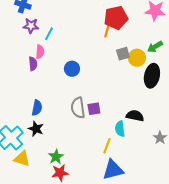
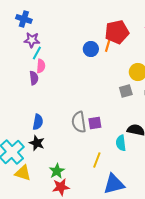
cyan line: (49, 34) -> (37, 53), moved
gray square: (123, 54) -> (126, 91), moved
blue circle: (72, 69) -> (91, 49), moved
yellow line: (107, 146) -> (97, 160), moved

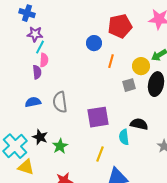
orange line: (108, 45) -> (111, 61), moved
blue semicircle: (38, 122) -> (33, 102), moved, turned -112
gray semicircle: (79, 122) -> (60, 102), moved
purple square: (95, 123) -> (98, 117), size x1.6
green star: (57, 171) -> (60, 146), moved

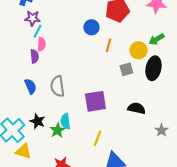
blue semicircle: (33, 102) -> (30, 86), turned 77
cyan semicircle: (124, 137) -> (65, 121), moved

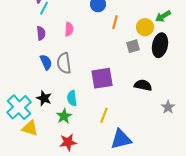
pink semicircle: (41, 44) -> (69, 29), moved
blue semicircle: (30, 86) -> (46, 62), moved
green star: (57, 130) -> (64, 116), moved

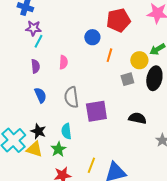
gray semicircle: (64, 63) -> (71, 97), moved
yellow line: (104, 115) -> (91, 165), moved
yellow triangle: (30, 128) -> (34, 149), moved

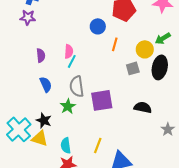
purple star: (33, 28) -> (28, 17), moved
cyan line: (38, 41) -> (72, 61), moved
cyan semicircle: (66, 131) -> (66, 145), moved
green star: (58, 149) -> (68, 106), moved
yellow line: (91, 165) -> (98, 145), moved

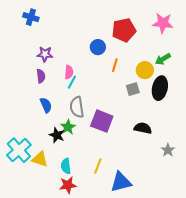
purple star: (28, 17) -> (45, 54), moved
purple square: (102, 100) -> (102, 121), turned 30
black star: (44, 120) -> (57, 135), moved

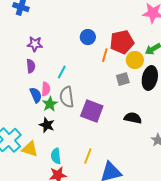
red pentagon: (124, 30) -> (122, 42), moved
pink semicircle: (69, 72) -> (46, 89), moved
green star: (68, 127) -> (50, 104), moved

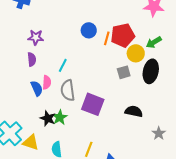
orange line: (105, 55) -> (107, 38), moved
green star: (50, 104) -> (60, 117), moved

